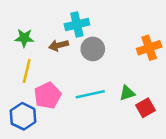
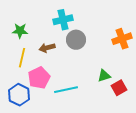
brown arrow: (59, 45) -> (47, 48), moved
cyan line: (90, 94) -> (66, 90), moved

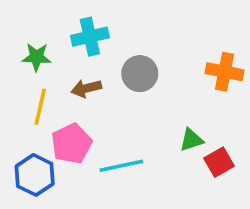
cyan cross: (63, 20) -> (90, 37), moved
orange cross: (122, 39) -> (225, 72), turned 30

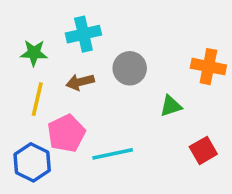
green triangle: (191, 140) -> (171, 106), moved

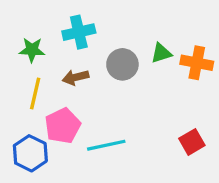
green triangle: (171, 106) -> (161, 53), moved

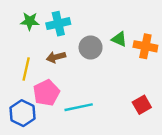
green star: (32, 50) -> (30, 21), moved
green triangle: (161, 53) -> (119, 39), turned 42

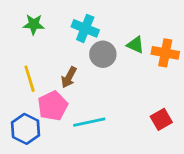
cyan cross: (58, 24) -> (85, 28), moved, turned 35
brown arrow: (56, 57) -> (69, 77), moved, turned -48
yellow line: (26, 69) -> (30, 79), turned -30

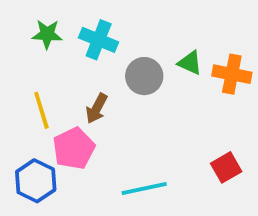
cyan cross: (85, 28) -> (99, 40), moved
cyan line: (89, 122) -> (144, 188), moved

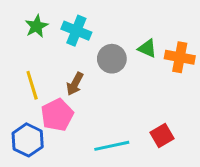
green star: (47, 34) -> (36, 26), turned -30
red square: (226, 167) -> (162, 136), moved

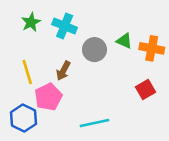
red square: (162, 136) -> (146, 89), moved

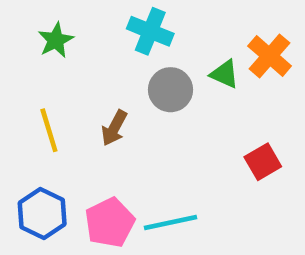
cyan cross: (65, 26) -> (150, 31), moved
orange cross: (152, 48) -> (270, 56), moved, turned 30
pink pentagon: (48, 97) -> (110, 223), moved

